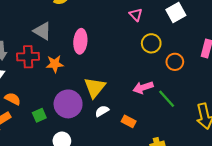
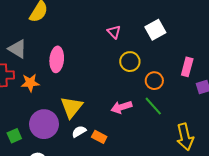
green line: (167, 99) -> (153, 106), moved
orange rectangle: (129, 121) -> (99, 137), moved

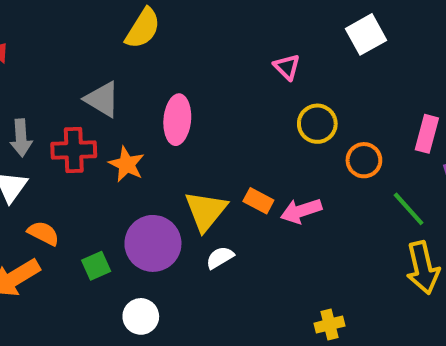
white square: (155, 30) -> (366, 34), moved
orange star: (30, 83) -> (127, 164), turned 30
green line: (153, 106) -> (409, 209), moved
orange rectangle: (99, 137) -> (258, 201), moved

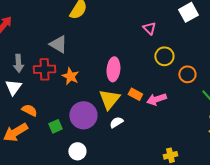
pink ellipse: (177, 120) -> (113, 69), moved

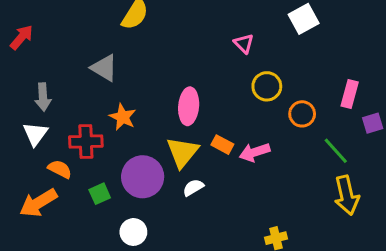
red cross: (44, 69) -> (86, 142), moved

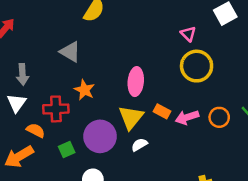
pink triangle: (244, 43) -> (188, 34), moved
yellow circle: (267, 86) -> (197, 66), size x1.4
orange circle: (302, 114) -> (219, 117), moved

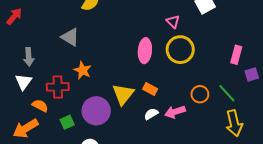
pink ellipse: (136, 82) -> (145, 51), moved
pink arrow: (187, 117) -> (175, 112), moved
white semicircle: (139, 145) -> (151, 114), moved

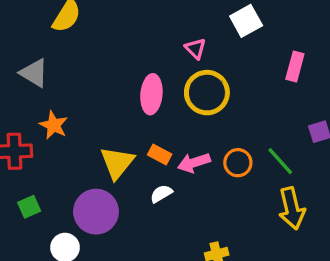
pink rectangle: (236, 55) -> (295, 66), moved
purple circle: (96, 111) -> (96, 212), moved
pink arrow: (175, 112) -> (194, 163), moved

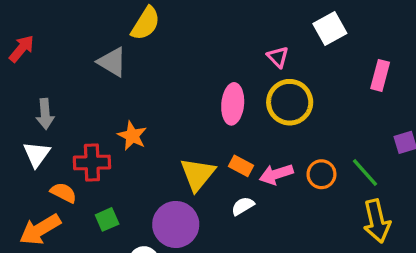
gray triangle: (34, 73) -> (112, 62), moved

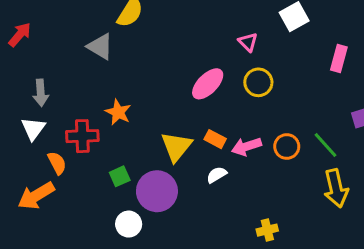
yellow circle: (290, 102) -> (258, 82), size x0.7
pink ellipse: (233, 104) -> (208, 84), turned 40
orange semicircle: (63, 193) -> (57, 163), turned 35
green square: (107, 219) -> (120, 176), moved

